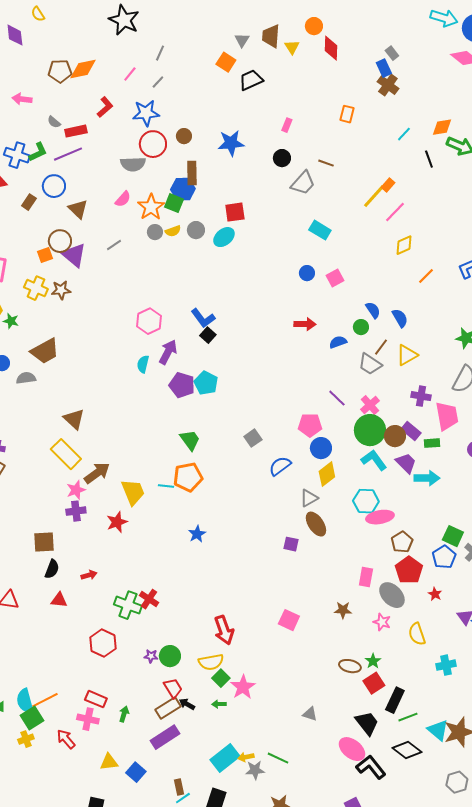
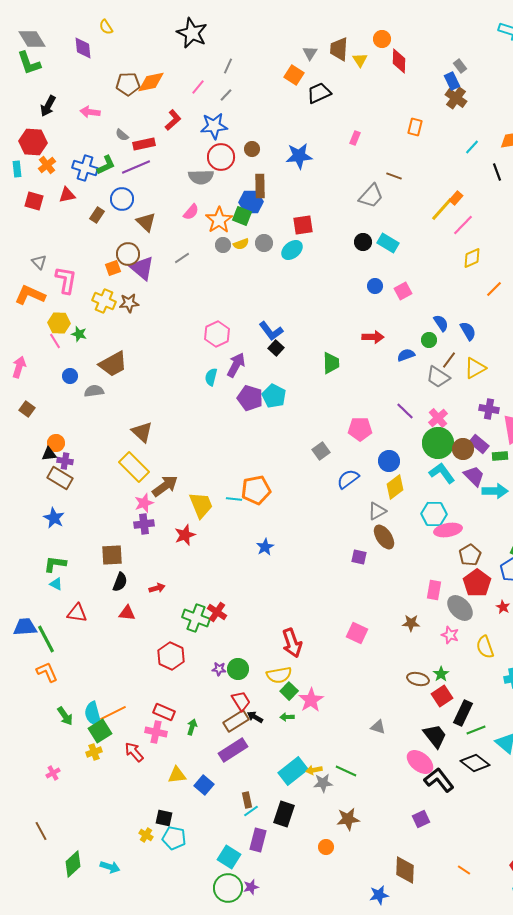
black circle: (282, 158) -> (363, 242), moved
pink pentagon: (310, 425) -> (360, 429), moved
green trapezoid: (190, 440) -> (331, 363), moved, turned 35

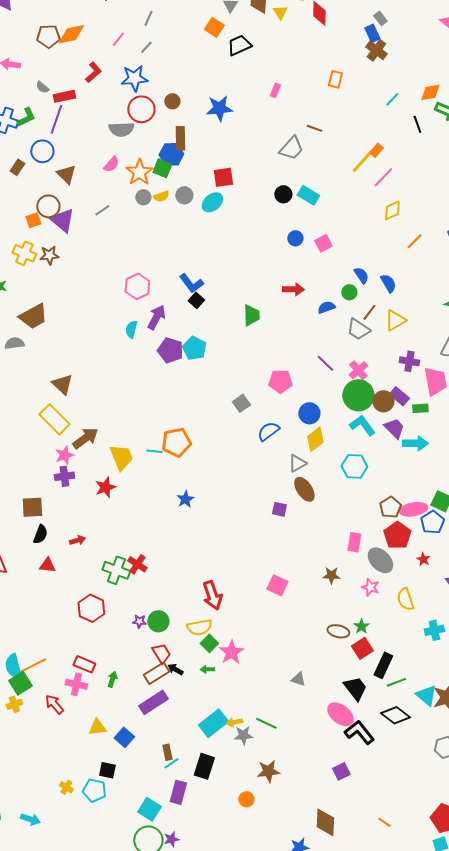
purple line: (136, 167) -> (56, 119), turned -48
pink ellipse: (448, 530) -> (413, 509), moved
black square: (164, 818) -> (107, 770), moved

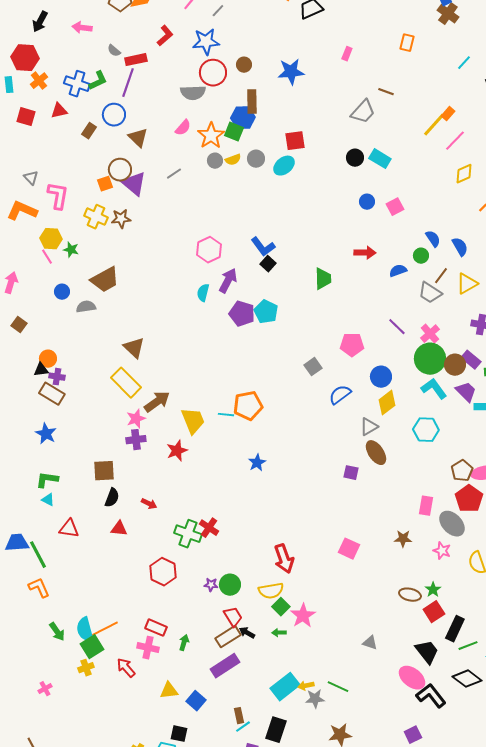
red arrow: (77, 540) -> (149, 504), turned 42

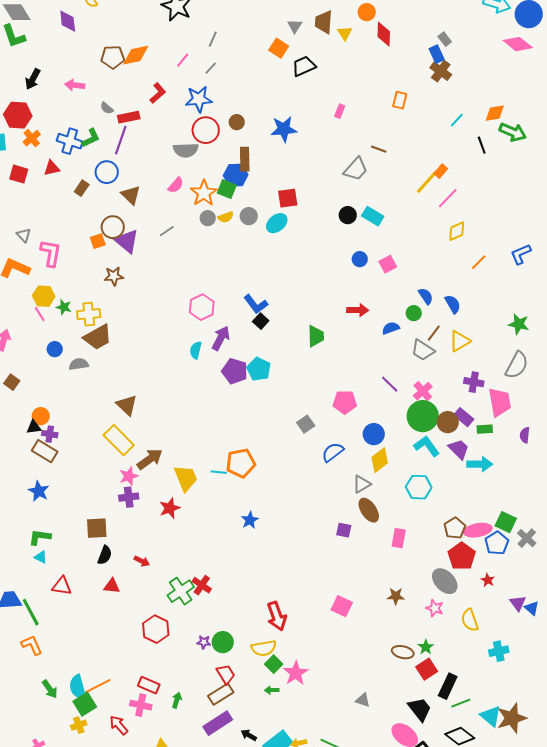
yellow cross: (96, 217) -> (89, 314), moved, turned -30
pink rectangle: (426, 506) -> (399, 538), moved
green cross: (188, 534) -> (181, 591), turned 36
black arrow: (247, 633) -> (249, 735), moved

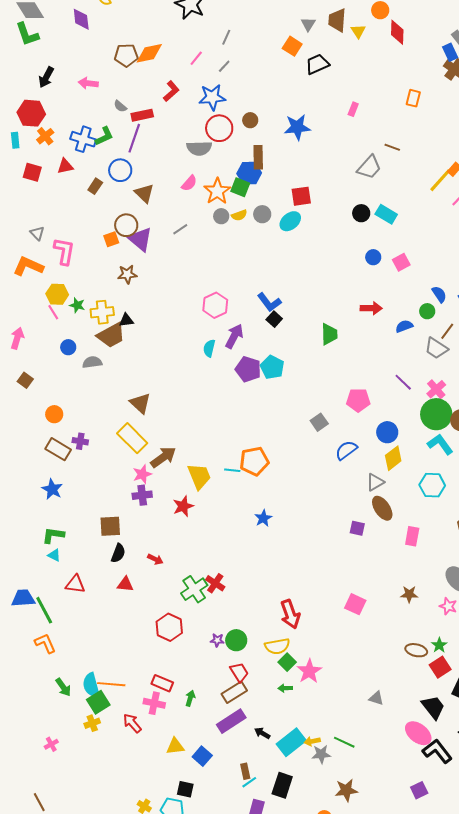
black triangle: (34, 427) -> (126, 320), moved
purple cross: (50, 434) -> (80, 441), moved
orange line: (98, 686) -> (111, 684), turned 32

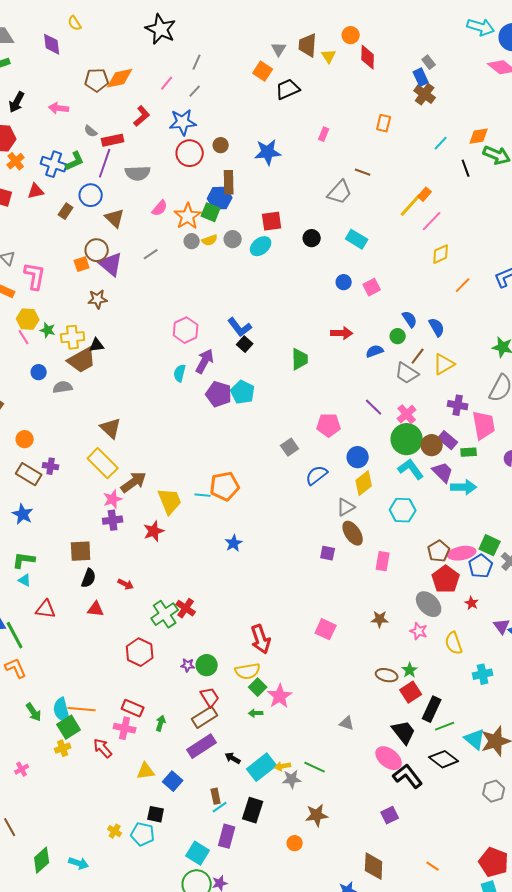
gray semicircle: (199, 148) -> (138, 173), moved
black circle: (361, 213) -> (312, 238), moved

